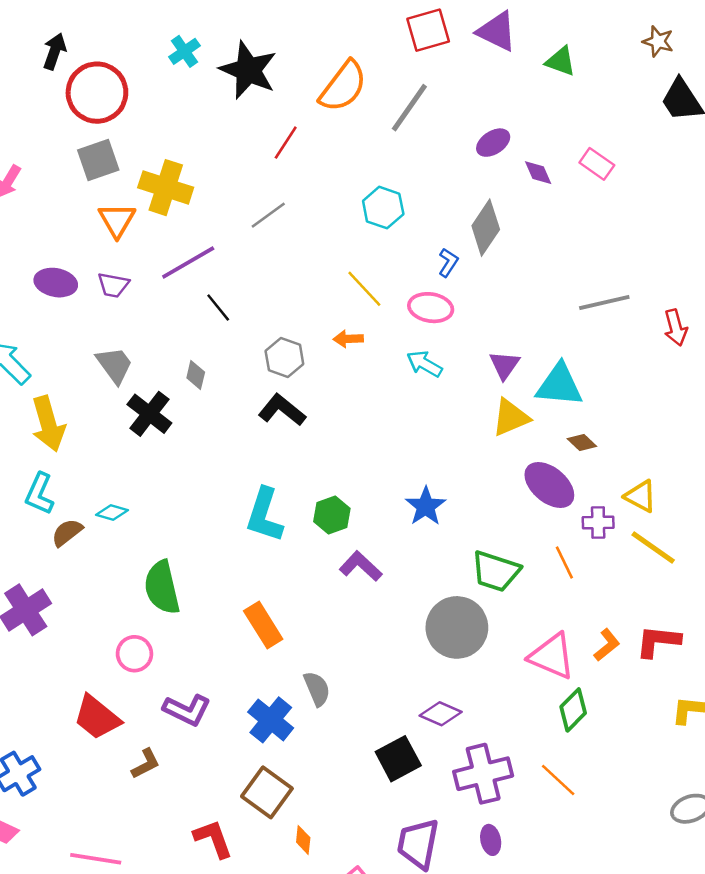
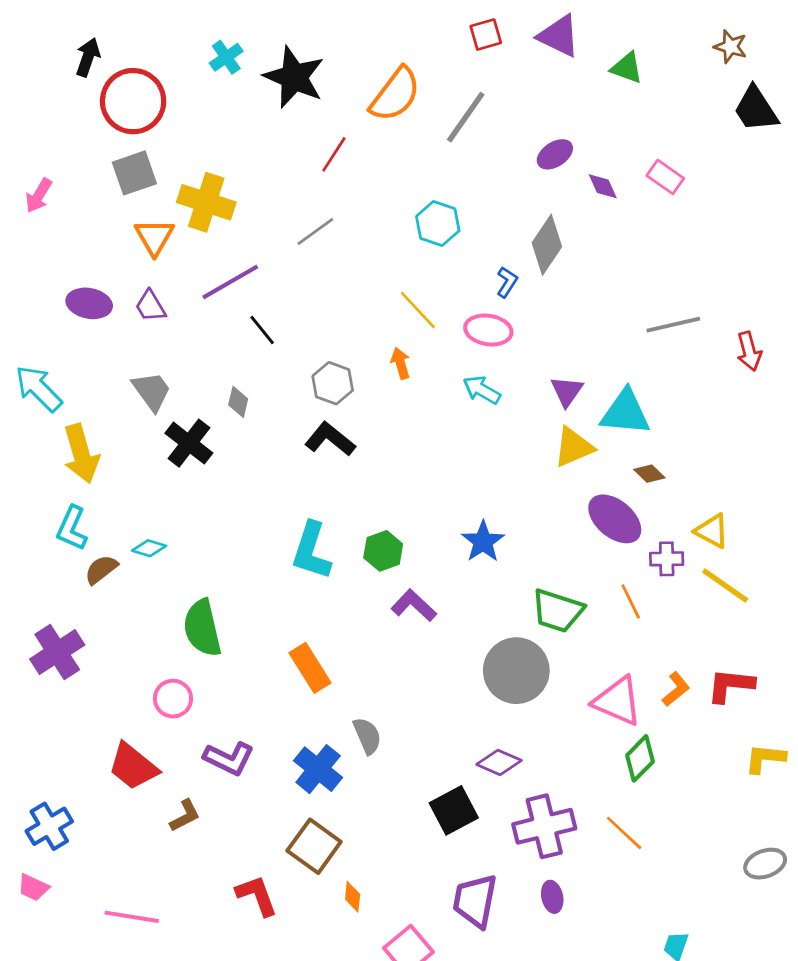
red square: (428, 30) -> (486, 35), size x0.7
purple trapezoid: (113, 285) -> (150, 306), turned 48
orange arrow: (348, 339) -> (401, 363), turned 76

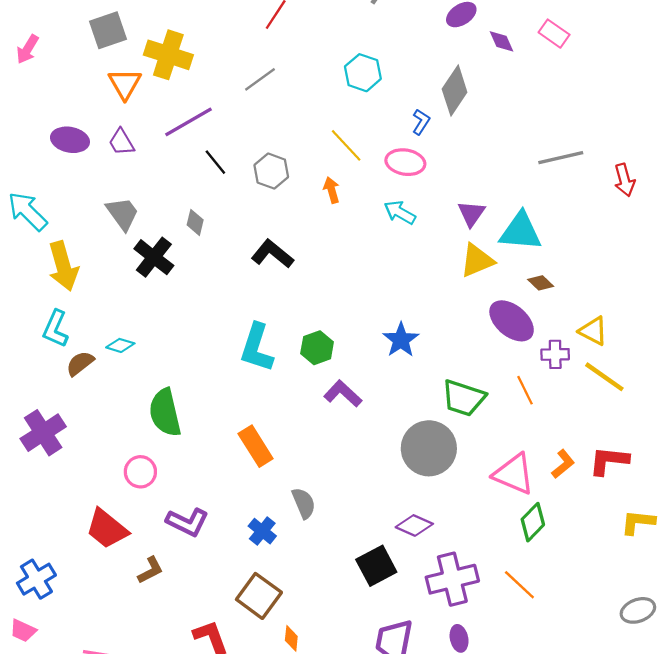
gray hexagon: (333, 383) -> (271, 171), moved
blue cross: (318, 769) -> (262, 531), size x0.7

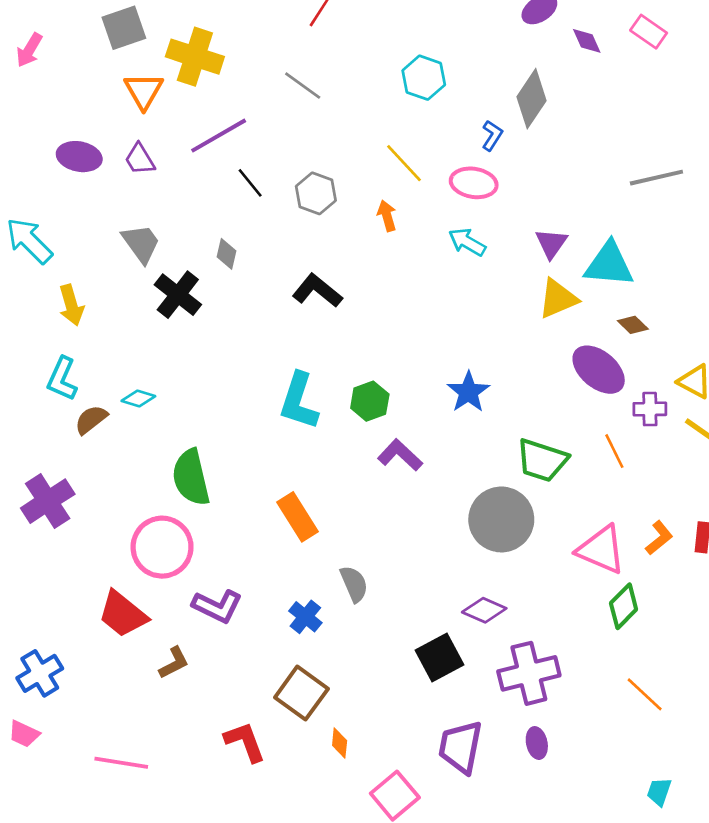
gray line: (260, 79) -> (303, 86), turned 72
yellow arrow: (63, 266) -> (71, 305), size x0.7
pink circle: (140, 472) -> (162, 547), size x1.6
orange line: (519, 585) -> (645, 694), moved

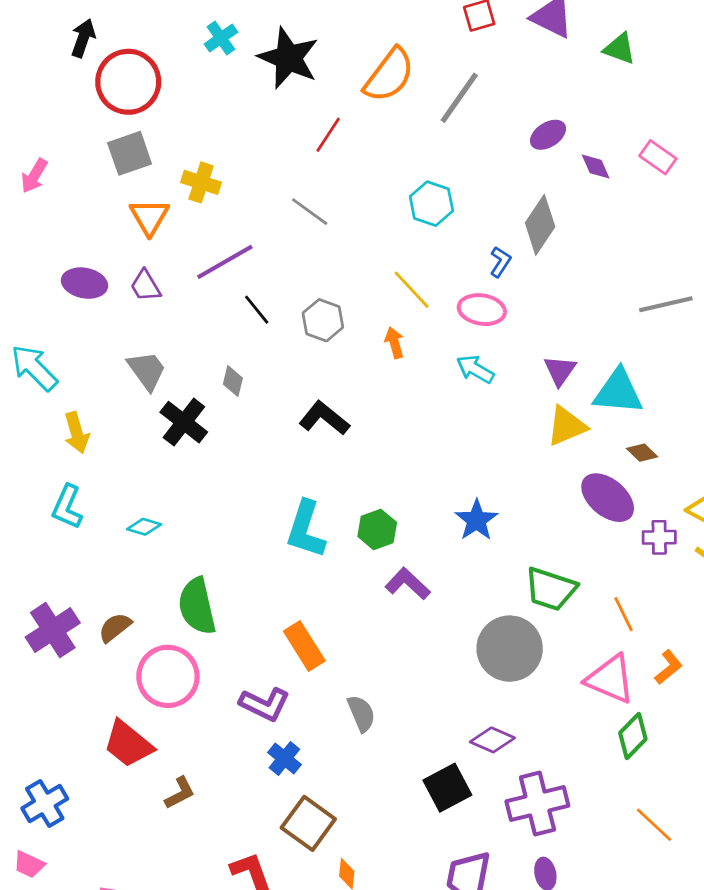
yellow cross: (195, 57) -> (201, 182), size x0.7
brown semicircle: (91, 420) -> (115, 627), moved
orange line: (614, 451) -> (623, 614), moved
purple L-shape: (217, 606) -> (265, 704), moved
blue cross: (305, 617) -> (284, 758), moved

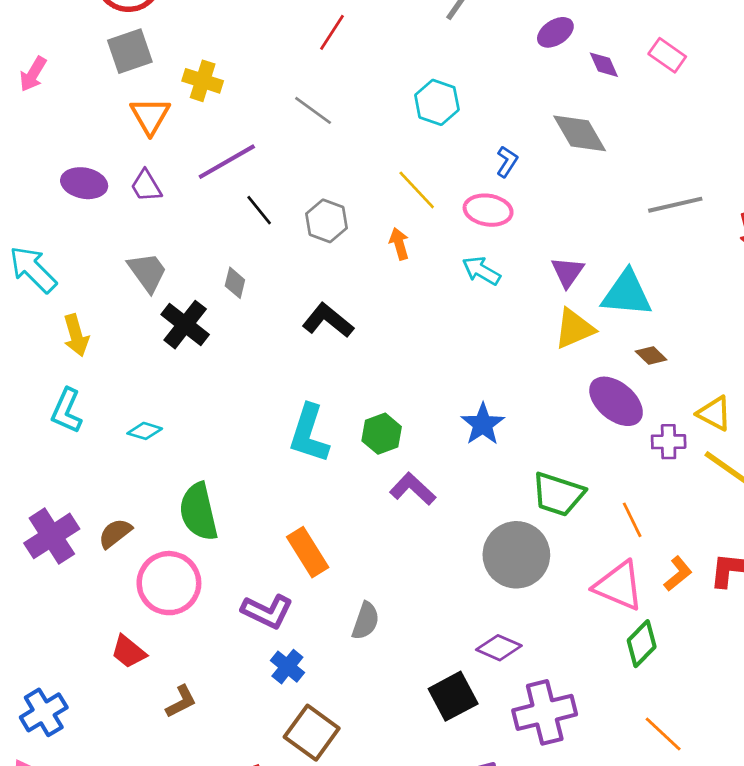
gray diamond: (540, 225) -> (580, 133), moved, turned -64
gray semicircle: (361, 713) -> (366, 621), turned 42
red trapezoid: (128, 744) -> (129, 652), size x0.7

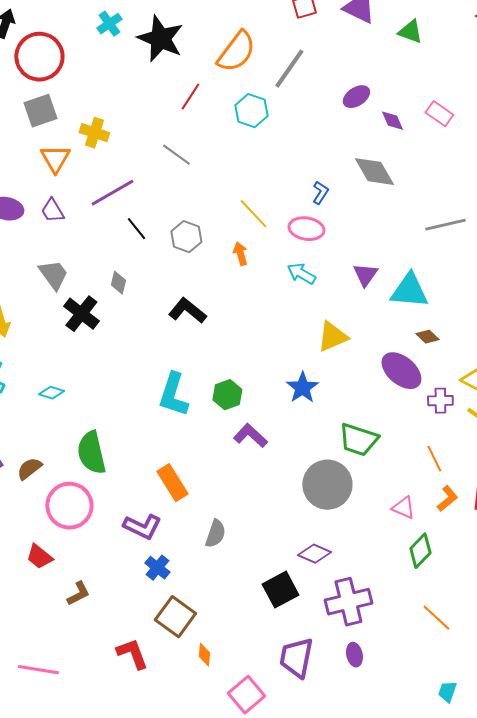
cyan hexagon: (437, 102) -> (251, 111), moved
yellow triangle: (574, 329) -> (332, 337), moved
orange line: (632, 520) -> (434, 459), moved
pink triangle: (619, 586) -> (403, 508), size x0.6

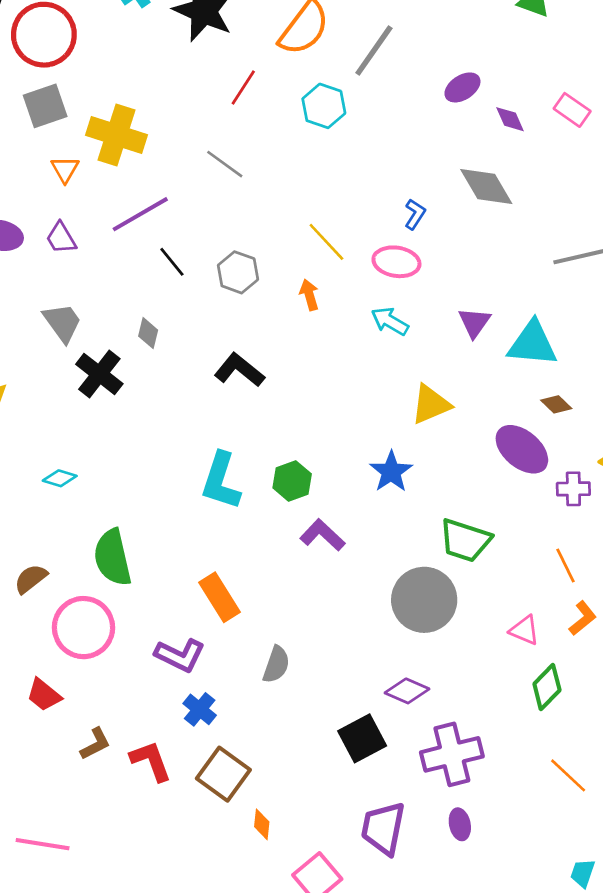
yellow cross: (94, 133) -> (116, 135), size x1.5
orange triangle: (55, 159) -> (65, 169), size x0.7
red L-shape: (132, 654) -> (151, 761), moved

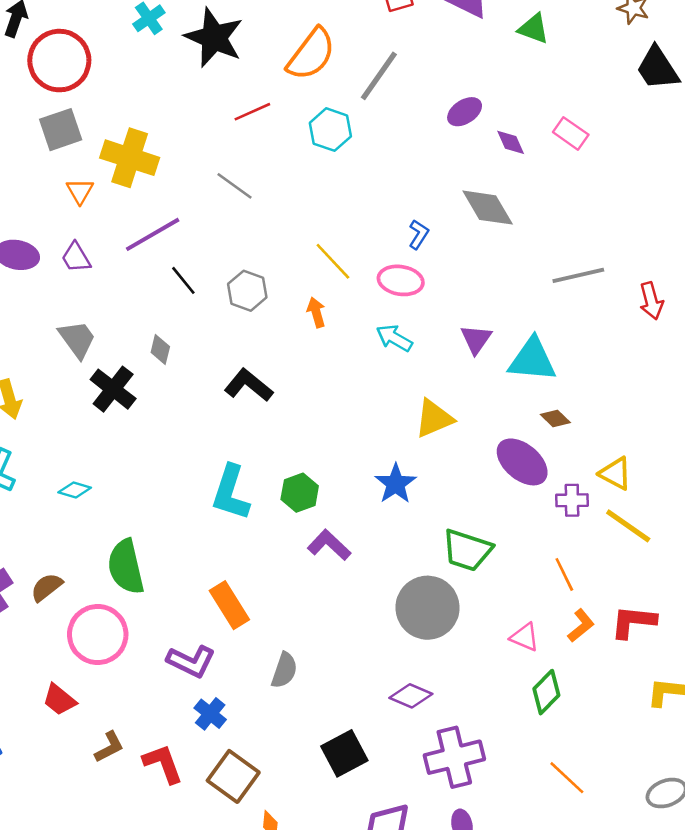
red line: (243, 87) -> (252, 112), turned 33
black square: (362, 738) -> (344, 753), moved

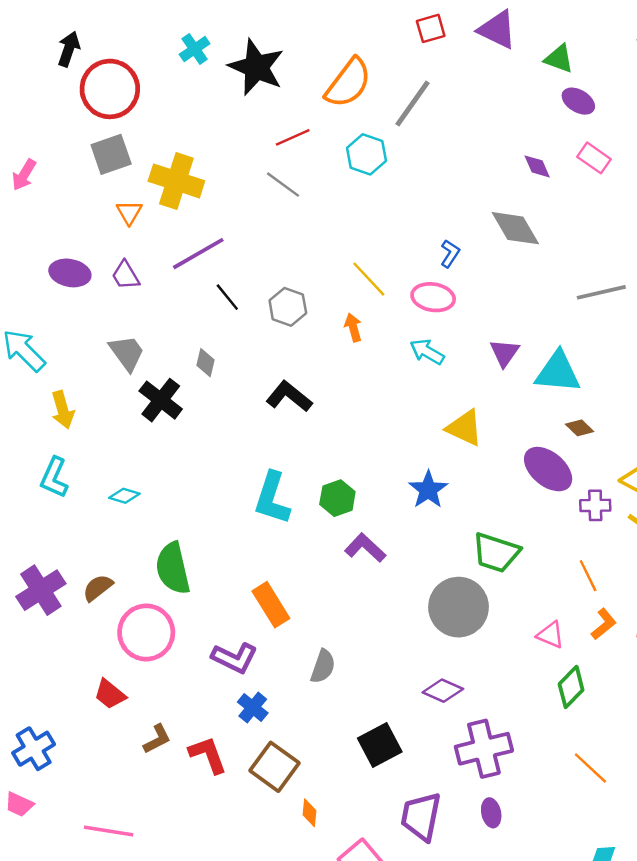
purple ellipse: (465, 112) -> (578, 101), moved, turned 64
gray line: (234, 186) -> (283, 185), moved
yellow triangle: (434, 418) -> (465, 428), turned 48

